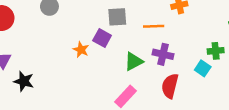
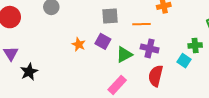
purple square: (102, 38) -> (103, 41), moved
black star: (24, 81) -> (29, 72), turned 30

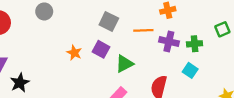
gray square: (110, 16) -> (109, 22), turned 30
green cross: (195, 45) -> (195, 44), moved
purple cross: (150, 48) -> (169, 42), moved

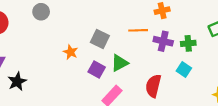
gray square: (109, 22) -> (100, 39), moved
purple square: (101, 49) -> (97, 70), moved

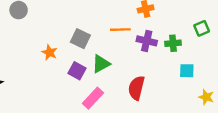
cyan square: (184, 70) -> (187, 71), moved, turned -32

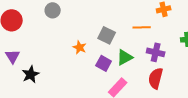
purple cross: (147, 41) -> (156, 52), moved

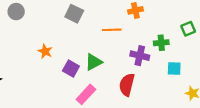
gray square: (107, 35) -> (74, 14), moved
purple cross: (156, 52) -> (140, 56), moved

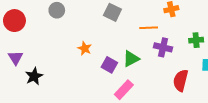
purple cross: (140, 56) -> (163, 47), moved
red semicircle: (127, 85) -> (181, 80), moved

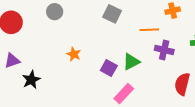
orange star: (85, 48) -> (74, 54), moved
purple triangle: (15, 58) -> (12, 61), turned 42

